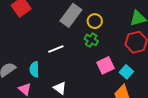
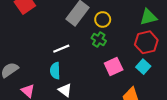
cyan semicircle: (34, 69) -> (55, 71), moved
cyan square: (126, 72) -> (143, 67), moved

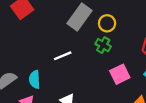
cyan semicircle: (55, 71) -> (35, 79), moved

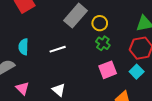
green cross: (103, 45) -> (103, 43), moved
cyan semicircle: (35, 79) -> (23, 47), moved

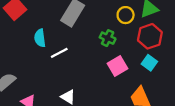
yellow circle: (100, 23) -> (126, 15), moved
cyan semicircle: (23, 47) -> (40, 38), moved

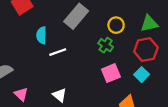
yellow circle: (126, 15) -> (116, 25), moved

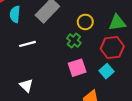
cyan semicircle: (42, 35) -> (15, 14), moved

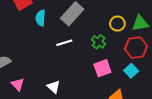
yellow circle: (85, 22) -> (117, 24), moved
white line: (27, 44) -> (64, 43), moved

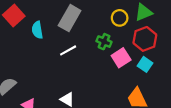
pink square: (102, 68) -> (121, 58), moved

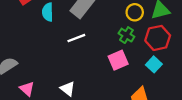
green cross: (104, 42) -> (126, 35), moved
pink square: (121, 58) -> (118, 60), moved

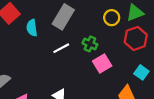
green cross: (126, 35) -> (90, 44), moved
cyan square: (154, 64) -> (141, 72), moved

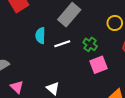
cyan semicircle: (32, 28) -> (40, 36), moved

